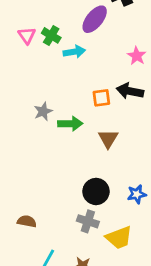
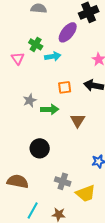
pink triangle: (27, 35) -> (18, 58), moved
orange square: (101, 98) -> (65, 87), moved
black circle: (96, 191) -> (40, 148), moved
brown semicircle: (27, 221) -> (18, 181), size x1.5

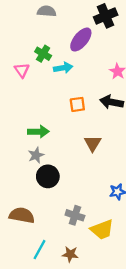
gray star: (30, 100) -> (36, 155), moved
green arrow: (50, 109) -> (38, 132), moved

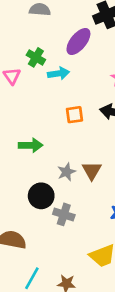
brown triangle: (93, 143) -> (92, 171), moved
gray star: (36, 155) -> (66, 172), moved
gray cross: (75, 215) -> (64, 214), moved

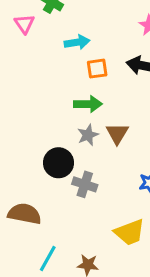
cyan arrow: (58, 73) -> (77, 42), moved
green arrow: (31, 145) -> (88, 104), moved

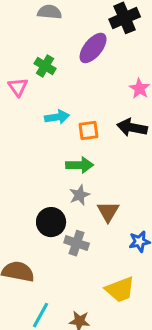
cyan arrow: (77, 42) -> (57, 117), moved
brown triangle: (117, 133) -> (108, 212), moved

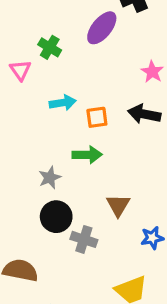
gray star: (80, 195) -> (50, 178), moved

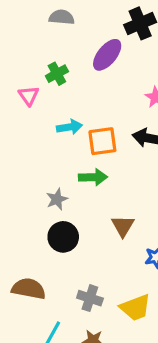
green cross: (50, 47) -> (57, 74), turned 30
orange square: (97, 117) -> (102, 141), size x1.4
gray cross: (84, 239) -> (90, 298), moved

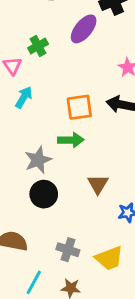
cyan arrow: (69, 127) -> (24, 97), moved, turned -50
gray star: (57, 199) -> (38, 160), size x1.4

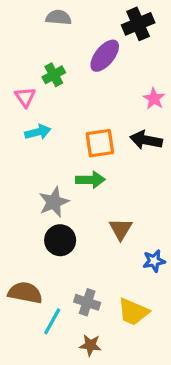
cyan arrow: (24, 97) -> (38, 132), turned 45
yellow trapezoid: (109, 258) -> (133, 312), turned 44
cyan line: (34, 282) -> (52, 321), moved

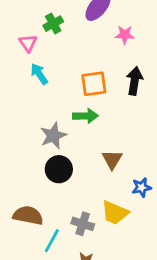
pink star: (154, 99) -> (125, 35), moved, turned -30
cyan arrow: (38, 132) -> (39, 74), turned -110
black arrow: (146, 140) -> (134, 81), turned 88
yellow trapezoid: (133, 312) -> (115, 213), moved

